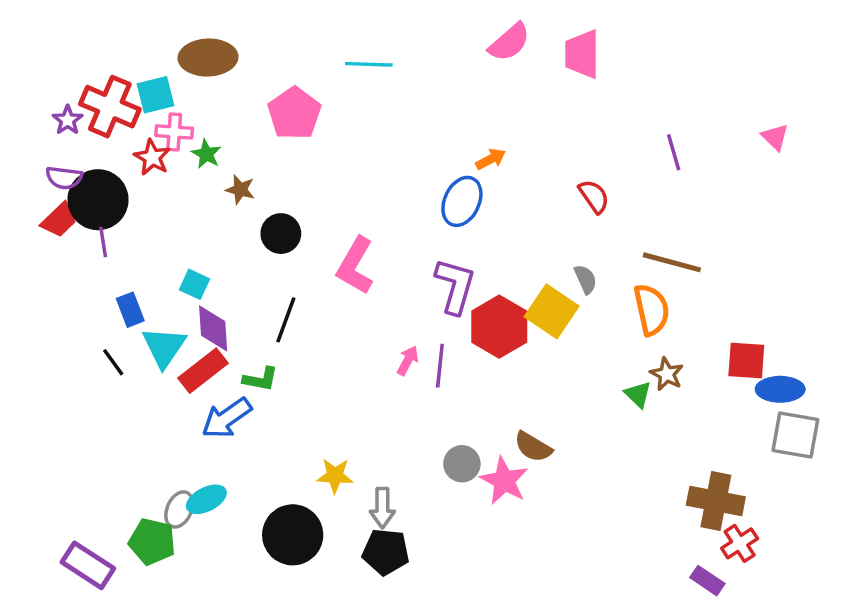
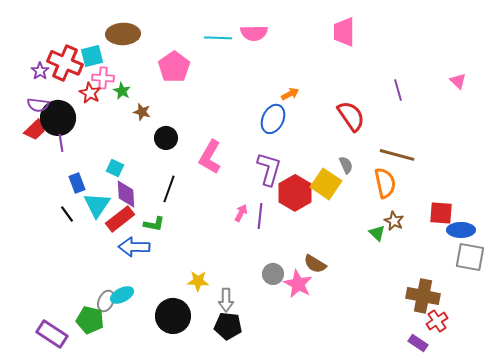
pink semicircle: (509, 42) -> (254, 33), moved, turned 40
red semicircle: (594, 196) -> (351, 116), size x1.5
blue arrow: (227, 418) -> (134, 247), turned 36

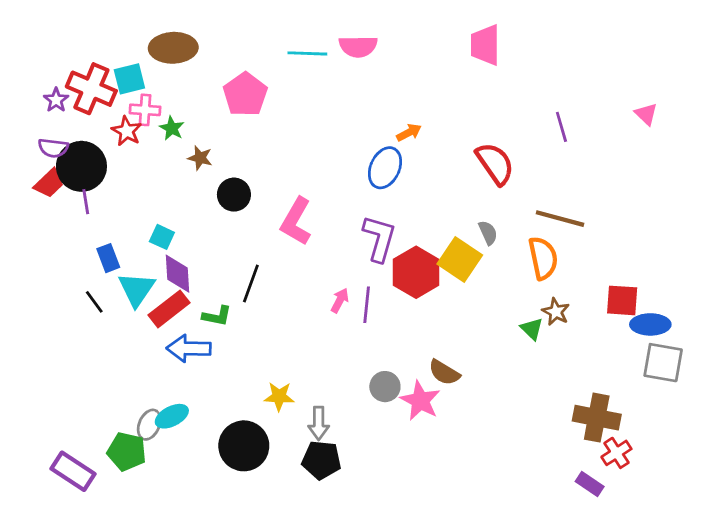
black line: (169, 189) -> (251, 284), moved

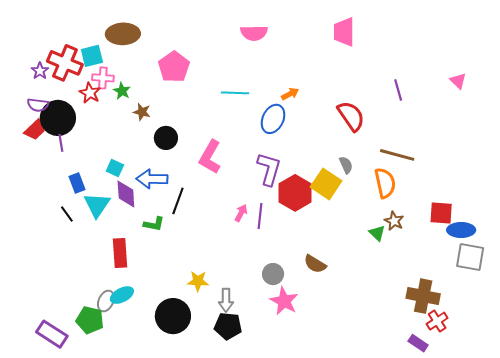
cyan line: (307, 53) -> (235, 93), moved
red rectangle: (169, 309) -> (120, 253), moved, turned -56
blue arrow: (189, 348) -> (152, 179), moved
pink star: (420, 401) -> (284, 301), moved

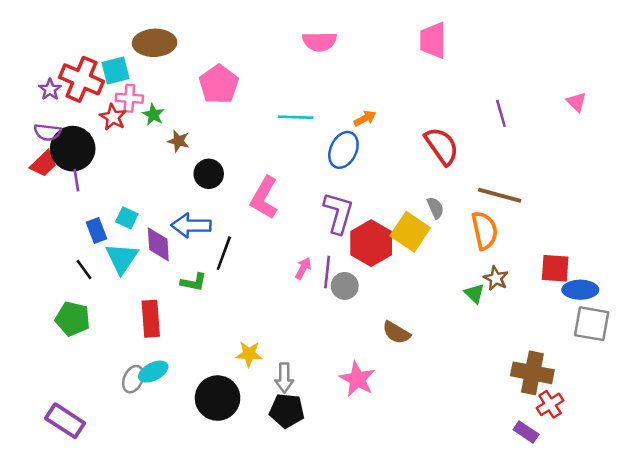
cyan square: (115, 168) -> (127, 218), moved
gray circle: (273, 274) -> (345, 286), moved
green pentagon: (90, 320) -> (73, 319), moved

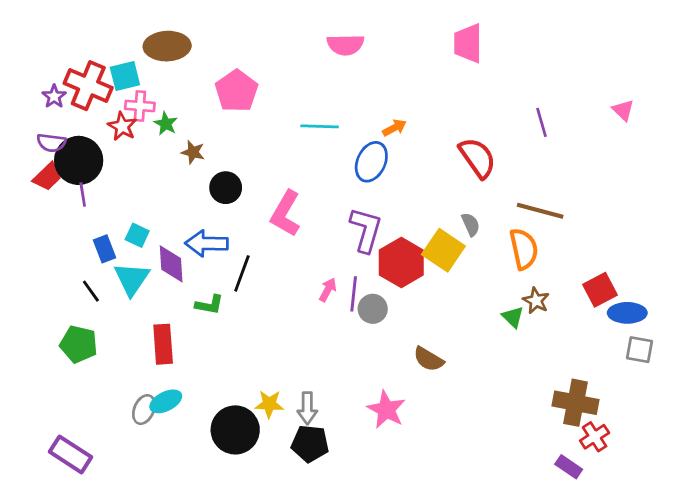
red square: (555, 268) -> (600, 290), turned -32
gray square: (592, 324) -> (639, 350), size x0.7
yellow star: (249, 354) -> (269, 404), moved

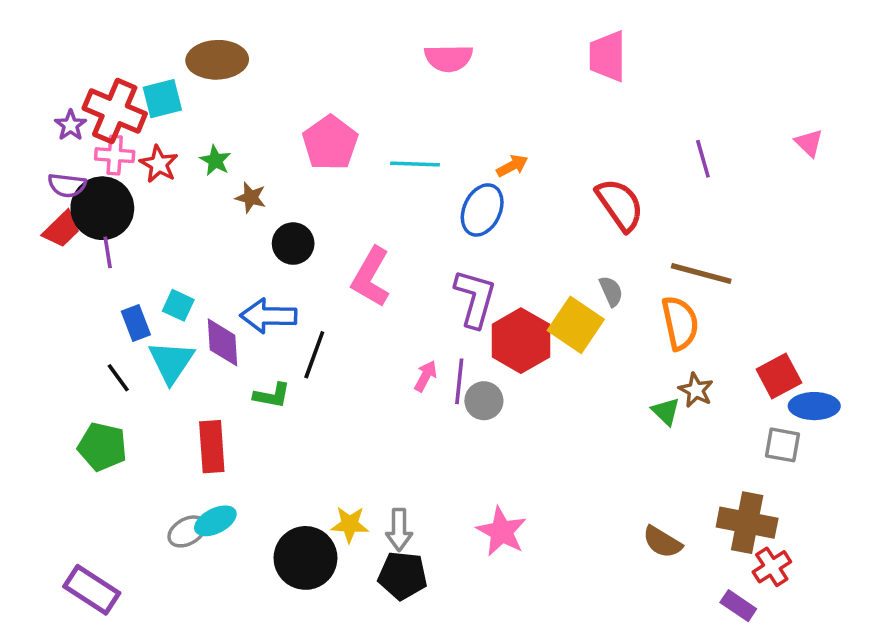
pink pentagon: (237, 91) -> (330, 143), moved
pink cross: (140, 106) -> (115, 155), moved
gray square: (639, 350) -> (782, 445), moved
brown semicircle: (428, 359) -> (662, 542), moved
gray ellipse: (144, 410) -> (187, 531), turned 36

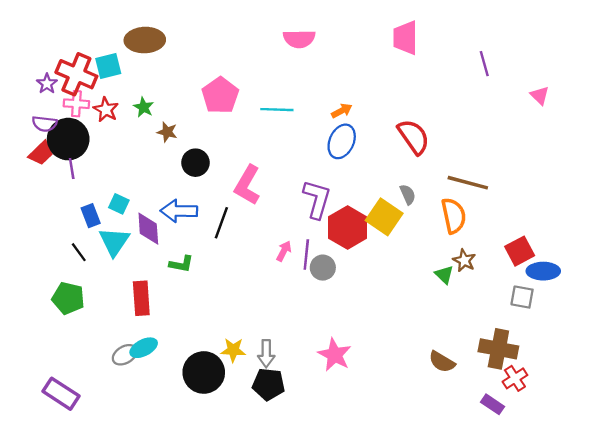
purple line: (703, 159) -> (484, 64), moved
blue ellipse: (482, 210) -> (342, 141), moved
black line: (314, 355) -> (221, 223), moved

